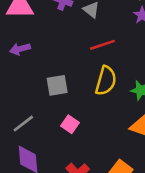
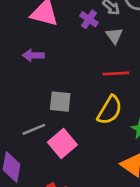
gray line: (23, 124) -> (34, 129), moved
pink square: (70, 124) -> (62, 144), size x1.5

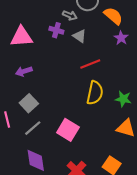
gray square: (60, 102) -> (29, 103), moved, turned -30
gray line: (34, 129) -> (33, 128), moved

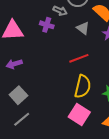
gray triangle: (80, 36) -> (83, 28), moved
pink square: (68, 130) -> (79, 115), moved

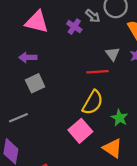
gray triangle: (83, 28) -> (113, 54), moved
gray square: (18, 95) -> (35, 83), moved

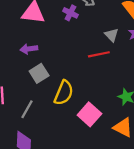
yellow semicircle: (93, 102) -> (64, 93), moved
gray line: (18, 118) -> (27, 109), turned -30

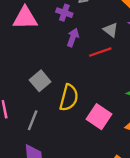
purple arrow: (29, 49) -> (73, 37), moved, turned 126

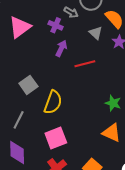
pink triangle: (25, 18) -> (20, 27), turned -40
gray triangle: (111, 30) -> (96, 33), moved
pink square: (99, 117) -> (56, 138), moved, turned 30

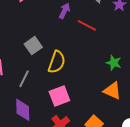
red line: (85, 64) -> (87, 25), turned 42

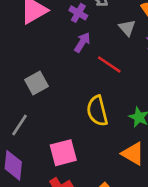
yellow semicircle: (57, 62) -> (97, 111), moved, turned 140

